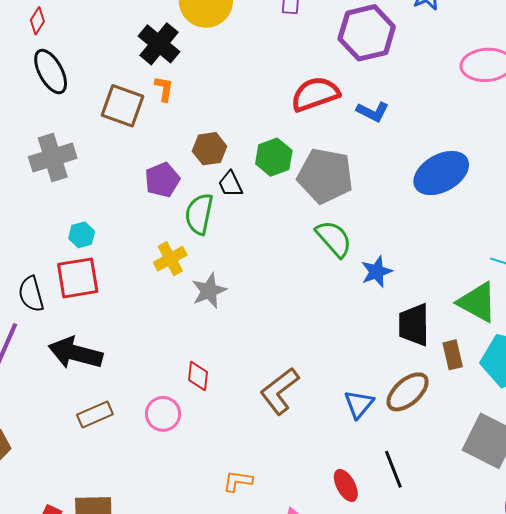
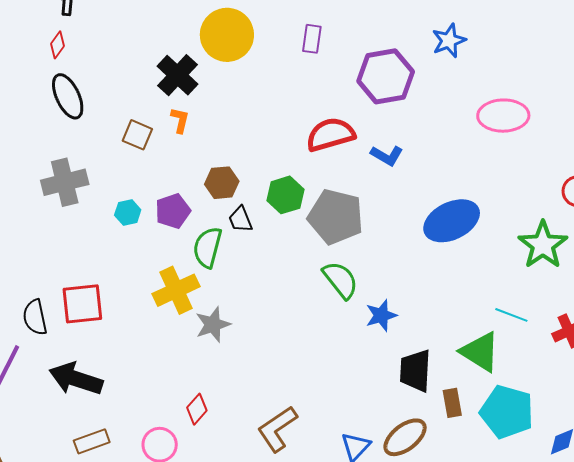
brown square: (122, 106) -> (137, 135), size x0.7
cyan hexagon: (82, 235) -> (128, 212), moved
yellow cross: (170, 259) -> (176, 290), size x1.4
red diamond: (198, 376) -> (197, 409), turned 32

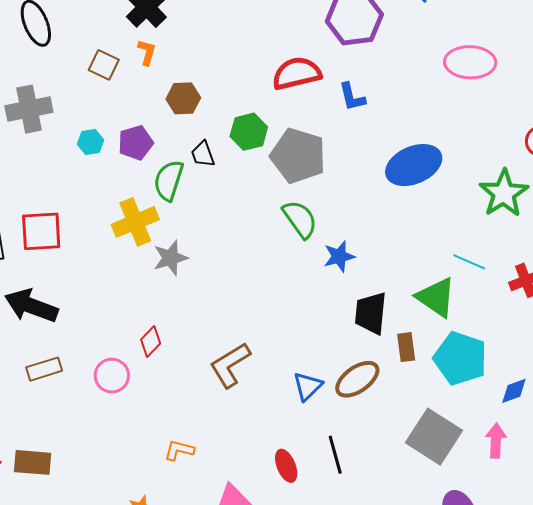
blue L-shape: (387, 155) -> (352, 97), turned 44
brown hexagon: (222, 183) -> (183, 98), moved

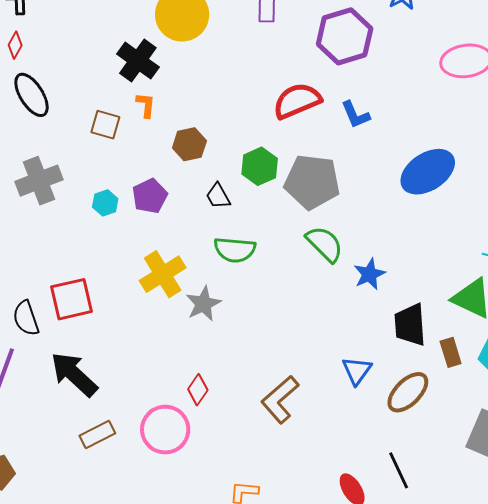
green semicircle: (169, 180) -> (235, 250), moved, turned -93
black arrow: (31, 306) -> (74, 374), turned 32
pink circle: (112, 376) -> (165, 430), size x1.4
blue triangle: (308, 386) -> (357, 371), moved

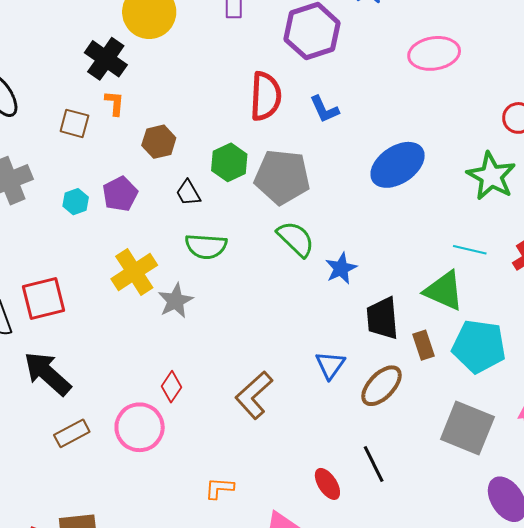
red semicircle: (297, 101) -> (266, 96), turned 117

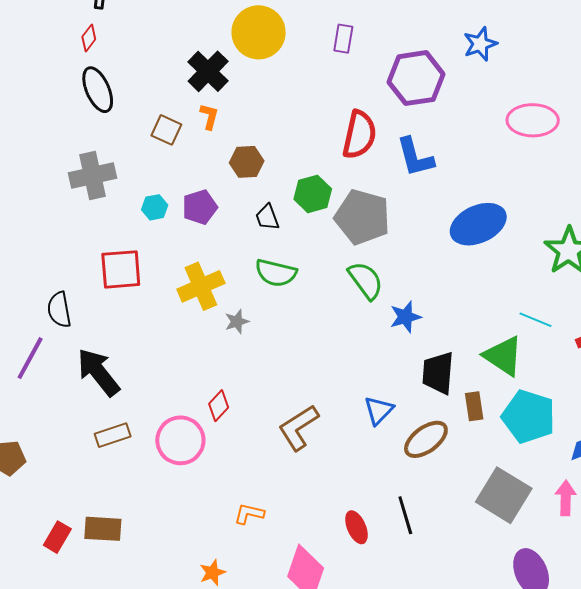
blue L-shape: (324, 109) -> (415, 157), size x1.4
red square: (44, 299) -> (121, 269), moved
gray star: (176, 301) -> (237, 322), size x0.7

